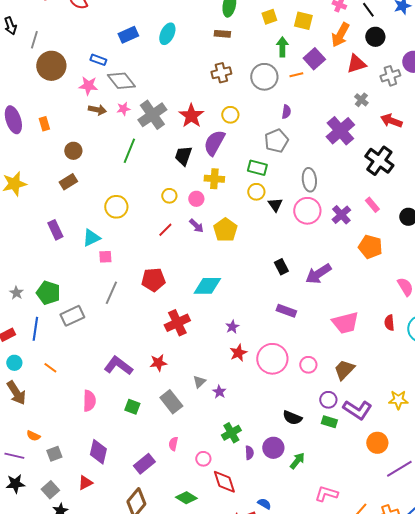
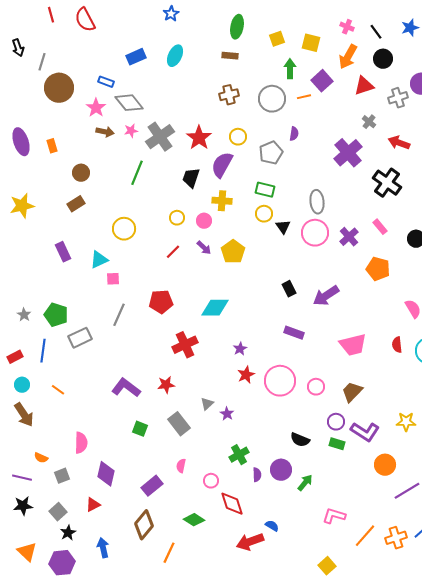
pink star: (88, 86) -> (96, 108), turned 30
gray pentagon: (276, 141) -> (271, 153), moved
pink semicircle: (89, 401) -> (81, 443), moved

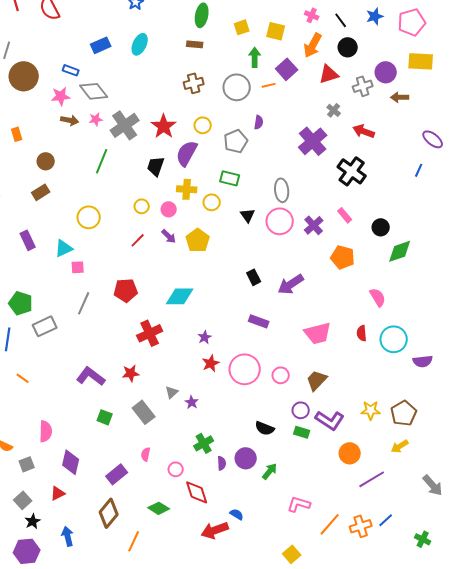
pink star: (96, 108) -> (61, 96), turned 30
yellow circle: (264, 214) -> (212, 202), moved

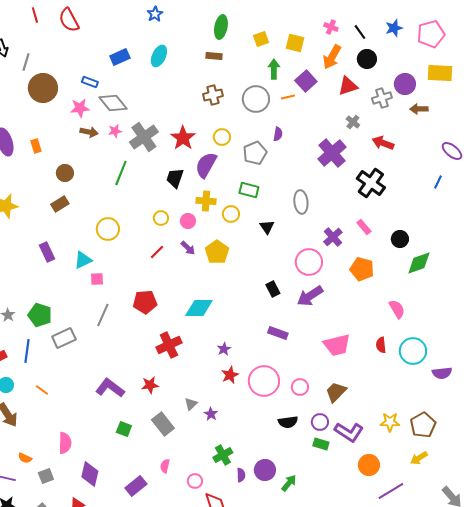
pink circle: (280, 221) -> (309, 262), moved
black semicircle: (265, 428) -> (288, 422), moved, turned -30

